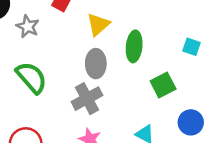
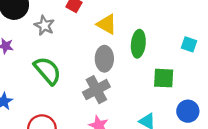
yellow triangle: (98, 24) -> (107, 24), turned -50
green square: (163, 85) -> (164, 78), turned 30

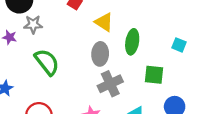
gray star: (44, 25) -> (33, 24), moved, turned -30
gray cross: (96, 90) -> (110, 84), moved

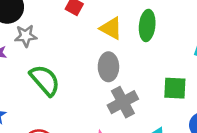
green ellipse: (132, 42) -> (147, 25), moved

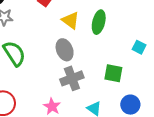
gray ellipse: (108, 67) -> (65, 50), turned -30

